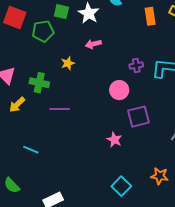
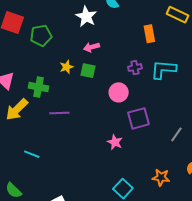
green square: (61, 12) -> (88, 71), moved
orange rectangle: (150, 16) -> (149, 34), moved
yellow arrow: (17, 105) -> (17, 110), size x1.4

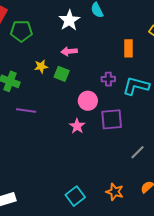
purple square: (138, 118) -> (112, 119), moved
pink star: (115, 142) -> (77, 126), moved

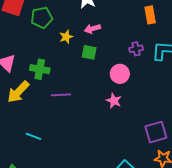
yellow star: (41, 66) -> (66, 37), moved
purple square: (112, 119) -> (156, 132), moved

